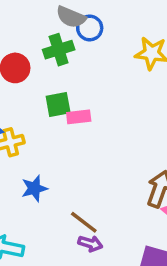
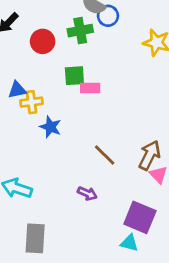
blue star: (34, 188) -> (50, 127), moved, turned 30
brown line: (84, 222) -> (105, 155), moved

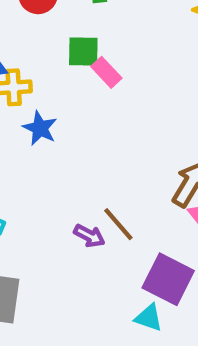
pink rectangle: (90, 88) -> (106, 72), turned 42
brown line: (105, 155) -> (118, 224), moved

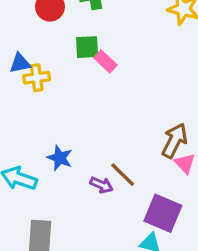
blue star: (40, 128) -> (60, 158), moved

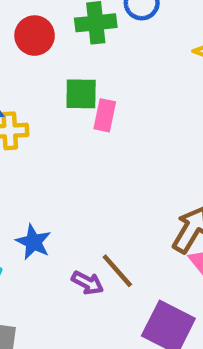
pink rectangle: (105, 61) -> (105, 115), turned 55

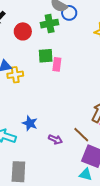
brown line: (117, 271) -> (81, 135), moved

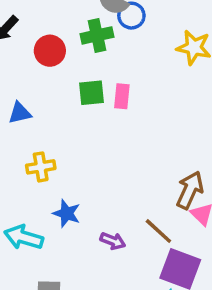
pink rectangle: (57, 64) -> (122, 96), moved
yellow cross: (15, 75) -> (41, 167), moved

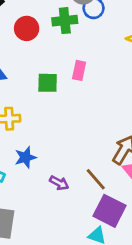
green square: (92, 93) -> (48, 83), moved
blue star: (67, 213) -> (25, 157), turned 30

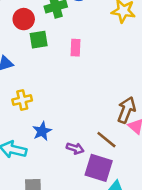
green square: (48, 83) -> (39, 40), moved
purple square: (110, 211) -> (99, 168), moved

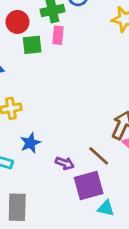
pink rectangle: (76, 48) -> (58, 35), moved
purple square: (99, 168) -> (89, 186), turned -36

